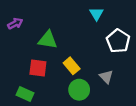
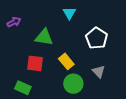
cyan triangle: (96, 14) -> (69, 13), moved
white pentagon: (118, 41) -> (97, 38), moved

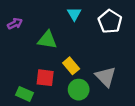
white pentagon: (97, 38) -> (110, 21), moved
red square: (35, 63) -> (45, 78), moved
gray triangle: (99, 72) -> (106, 77), size x1.5

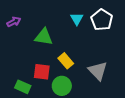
cyan triangle: (74, 14) -> (77, 19), moved
green circle: (79, 90) -> (62, 86), moved

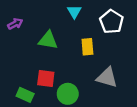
cyan triangle: (77, 19) -> (74, 12), moved
yellow rectangle: (66, 61) -> (87, 47), moved, turned 35
gray triangle: (98, 71) -> (107, 77), turned -30

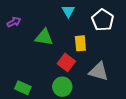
red square: (46, 78) -> (66, 62), moved, turned 30

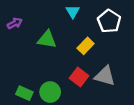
yellow rectangle: (80, 43) -> (86, 46), turned 49
red square: (66, 62) -> (79, 77), moved
green circle: (62, 87) -> (50, 92), moved

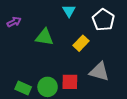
red square: (79, 77) -> (70, 82), moved, turned -36

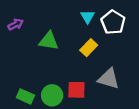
cyan triangle: (69, 11) -> (88, 17), moved

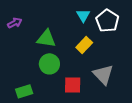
gray triangle: (109, 79) -> (103, 74), turned 30
green circle: (52, 95) -> (49, 64), moved
green rectangle: (25, 96) -> (24, 91), turned -42

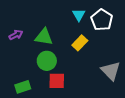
purple arrow: (15, 23) -> (16, 35), moved
gray triangle: (103, 74) -> (111, 71), moved
red square: (73, 85) -> (57, 81), moved

